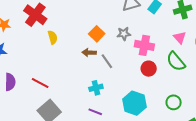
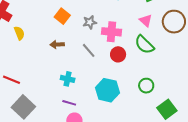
orange square: (97, 34) -> (62, 16), moved
gray line: (107, 61) -> (89, 50), moved
cyan cross: (96, 88) -> (68, 79), turned 32

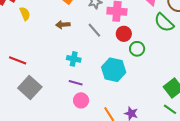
green semicircle: (144, 45) -> (164, 23), moved
green circle: (146, 86) -> (137, 49), moved

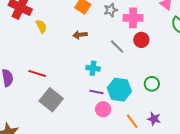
gray line: (94, 30) -> (117, 46), moved
green circle: (137, 49) -> (152, 84), moved
cyan hexagon: (114, 70) -> (119, 90), moved

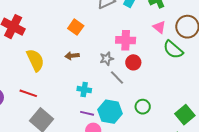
gray star: (111, 10) -> (107, 59), moved
yellow semicircle: (41, 26) -> (35, 60), moved, size x1.6
gray line: (117, 46) -> (117, 78), moved

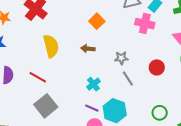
pink cross: (126, 40) -> (145, 24), moved
red circle: (133, 62) -> (157, 67), moved
cyan cross: (84, 90) -> (93, 84), turned 32
green circle: (143, 107) -> (160, 113), moved

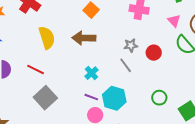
brown arrow: (88, 49) -> (84, 38), size x1.6
gray star: (121, 58) -> (131, 45), moved

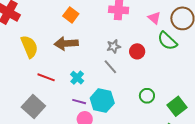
red line: (36, 70) -> (46, 77), moved

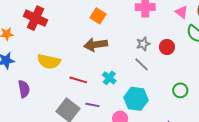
yellow semicircle: (29, 47) -> (49, 62), moved, turned 130
purple line: (79, 102) -> (92, 105), moved

